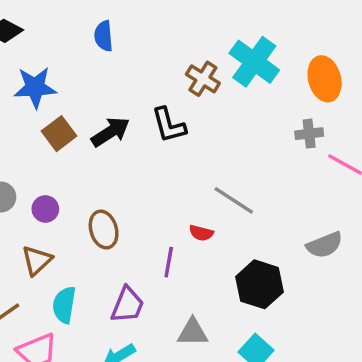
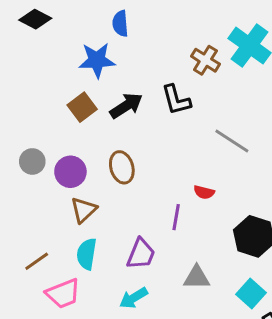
blue star: (35, 87) -> (97, 60), moved
gray line: (234, 200) -> (232, 141), moved
purple circle: (45, 209) -> (70, 172), size x1.4
brown ellipse: (104, 230) -> (122, 167), moved
brown triangle: (37, 260) -> (84, 210), moved

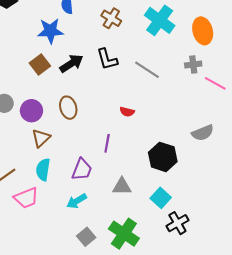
brown cross: (205, 60) -> (111, 18), moved
gray line: (232, 141) -> (147, 70), moved
red semicircle: (204, 192) -> (127, 112), moved

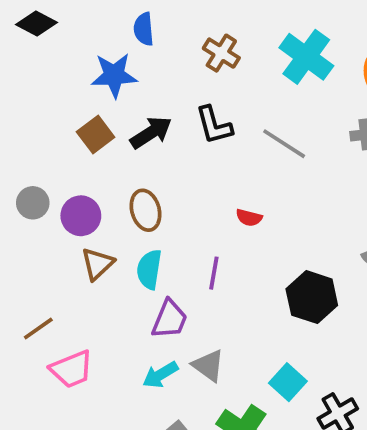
cyan semicircle: (43, 170) -> (149, 269), moved
gray triangle: (122, 186) -> (208, 365), moved, turned 36
cyan square: (161, 198) -> (288, 382), moved

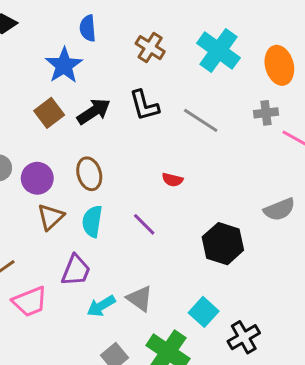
blue star: (114, 75) -> (64, 65), turned -30
purple line: (214, 273) -> (144, 224), turned -55
purple trapezoid: (170, 319) -> (76, 270), moved

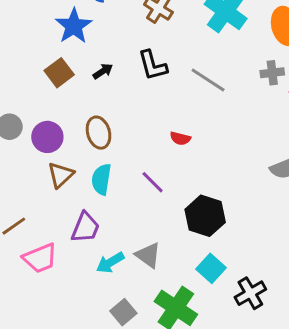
black arrow: (94, 111) -> (103, 71), size x0.6
black hexagon: (223, 244) -> (205, 216), moved

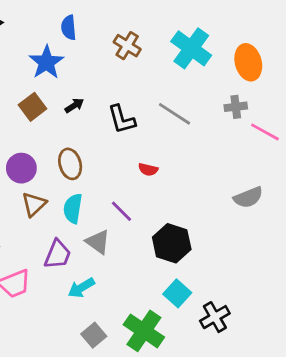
black L-shape: (153, 65) -> (122, 119), moved
gray triangle: (148, 255) -> (98, 242), moved

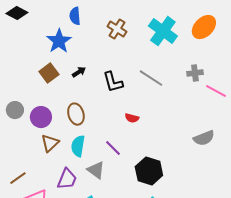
orange ellipse: (248, 62) -> (204, 27), moved, turned 60

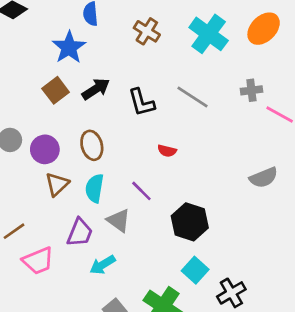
black arrow: (79, 72) -> (96, 89), size x1.5

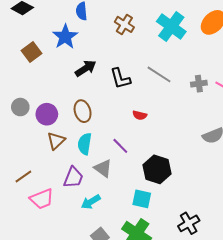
brown square: (56, 90) -> (32, 52), moved
gray cross: (251, 90) -> (199, 84), moved
cyan square: (195, 270) -> (142, 199), moved, turned -30

